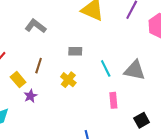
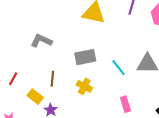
gray rectangle: (75, 51) -> (85, 57), size x1.5
pink rectangle: (113, 100) -> (125, 104), moved

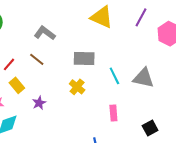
brown line: (52, 79) -> (37, 59), moved, turned -70
yellow rectangle: (35, 97) -> (17, 85), moved

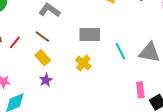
yellow rectangle: (17, 85) -> (43, 58), moved
pink rectangle: (113, 113) -> (140, 90), moved

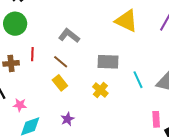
red line: (15, 42) -> (32, 54), moved, turned -40
purple star: (46, 80) -> (67, 119), moved

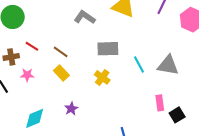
gray L-shape: (69, 36) -> (85, 17), moved
red line: (32, 54) -> (32, 46), turned -56
pink star: (20, 105) -> (27, 75), moved

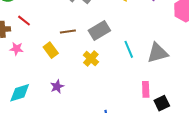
gray rectangle: (108, 49) -> (99, 30), turned -35
brown line: (61, 52) -> (68, 32), moved, turned -49
gray triangle: (168, 65) -> (158, 53), turned -30

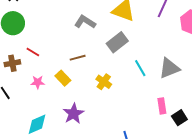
gray rectangle: (99, 30) -> (117, 42), moved
pink star: (17, 49) -> (38, 82), moved
purple star: (57, 87) -> (74, 114), size x1.5

